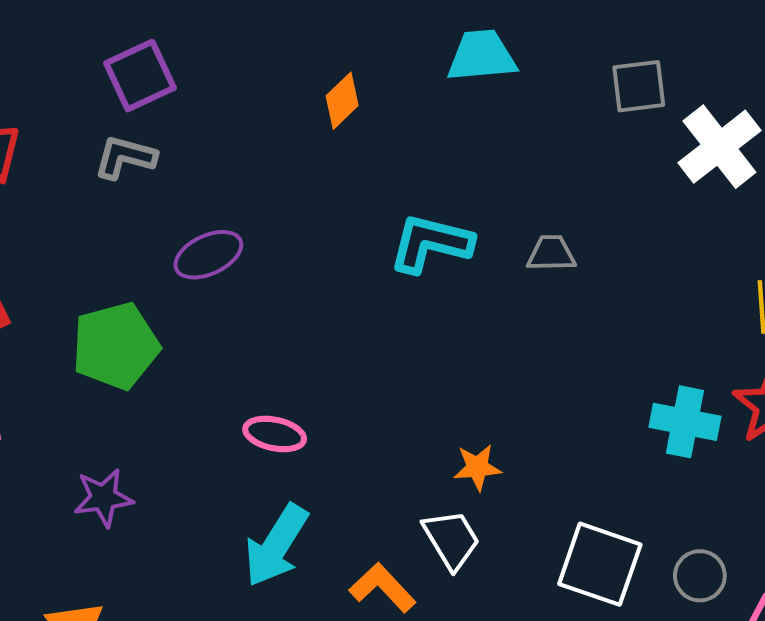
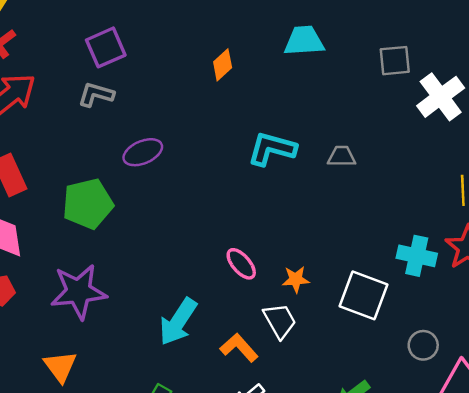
pink ellipse: (275, 434) -> (241, 264), moved, turned 36
purple star: (103, 498) -> (79, 292), size x1.6
white square: (600, 564) -> (363, 295), moved

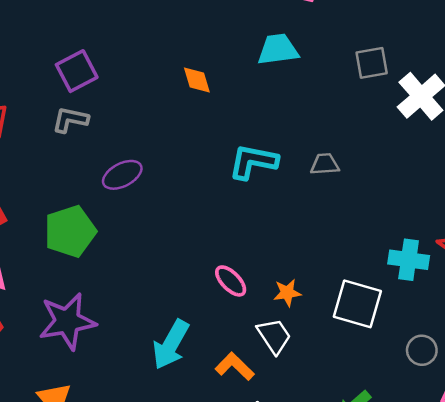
orange diamond: (223, 65) -> (197, 80), turned -60

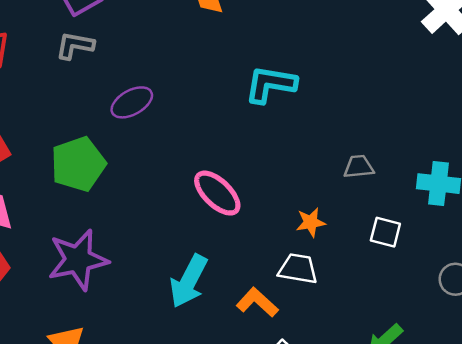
gray trapezoid: (325, 164) -> (359, 167), moved
pink ellipse: (231, 281) -> (217, 193), moved, size x1.4
white square: (357, 304) -> (385, 232), size x0.6
white trapezoid: (274, 336) -> (298, 269), turned -45

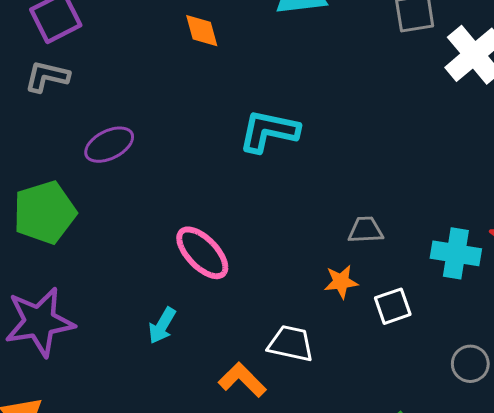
orange star: (311, 222) -> (341, 282), moved
white square: (385, 232) -> (393, 306), turned -36
cyan arrow: (189, 281) -> (162, 326), moved, size x0.6

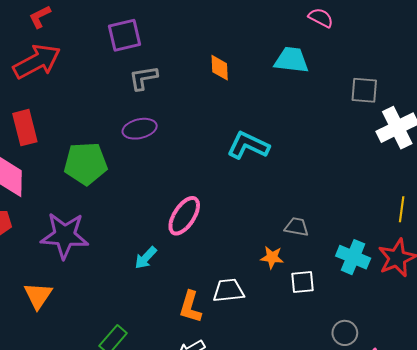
gray L-shape: (47, 76) -> (143, 78), moved, turned -36
pink ellipse: (202, 253) -> (184, 216), turned 63
white trapezoid: (291, 344) -> (228, 291), turned -32
orange L-shape: (242, 380) -> (190, 307), turned -132

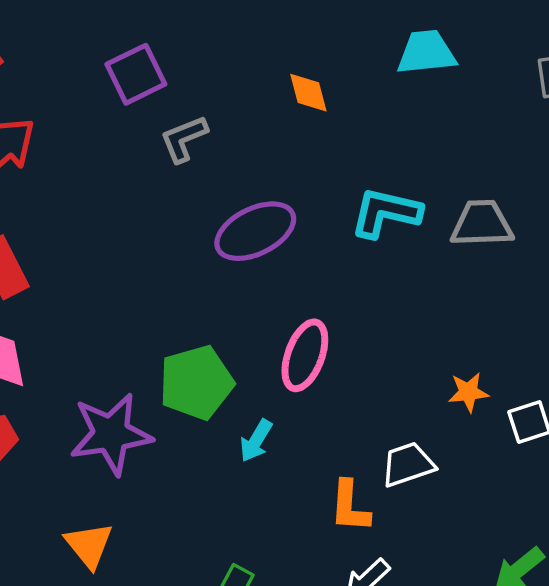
purple ellipse: (140, 129) -> (255, 231), moved, size x1.4
green pentagon: (86, 163) -> (196, 382), moved
gray trapezoid: (297, 227) -> (482, 224), moved, size x1.5

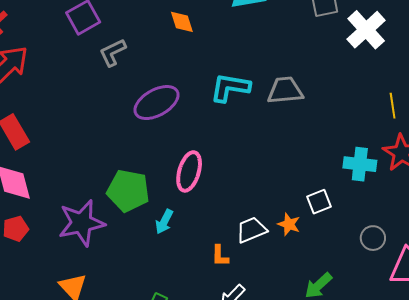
green pentagon: (196, 382) -> (128, 191), turned 30
orange star: (468, 392) -> (289, 224), moved, turned 30
orange L-shape: (350, 506) -> (220, 256), size x0.7

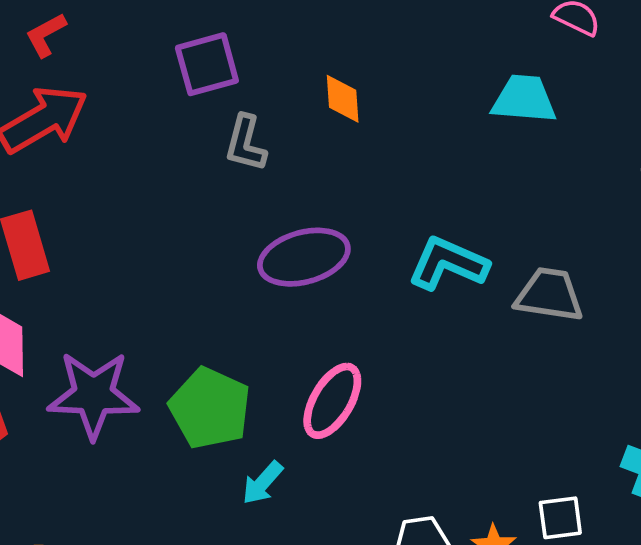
orange diamond: (182, 22) -> (343, 99), moved
gray L-shape: (113, 52) -> (246, 143), turned -64
purple star: (81, 223) -> (93, 395), moved

